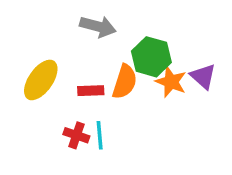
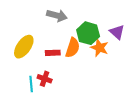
purple triangle: (203, 76) -> (117, 32), moved
cyan line: (100, 135) -> (31, 84), moved

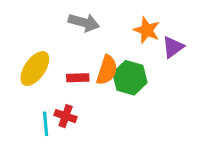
purple triangle: (117, 32) -> (173, 47), turned 42
green hexagon: (88, 33) -> (130, 78), moved
orange star: (99, 48) -> (147, 30), moved

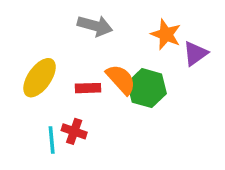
orange semicircle: (107, 70) -> (121, 79), turned -60

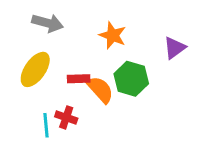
gray arrow: (95, 26) -> (48, 23), moved
orange star: (166, 34) -> (113, 35), moved
orange semicircle: (121, 79) -> (100, 90), moved

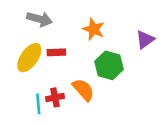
red rectangle: (79, 79) -> (56, 52), moved
orange semicircle: (100, 90) -> (83, 90), moved
red cross: (66, 117) -> (55, 97), turned -30

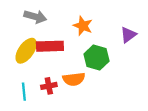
red rectangle: (56, 52) -> (50, 46), size x1.6
orange semicircle: (83, 90) -> (74, 79), turned 125
cyan line: (38, 104) -> (24, 92), moved

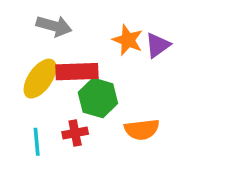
purple triangle: (128, 35) -> (158, 45), moved
green hexagon: (97, 58) -> (98, 98), moved
orange semicircle: (74, 79) -> (142, 129), moved

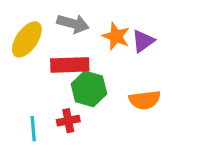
gray arrow: (54, 26) -> (73, 24), moved
yellow ellipse: (40, 79) -> (27, 39), moved
orange semicircle: (142, 129) -> (145, 100), moved

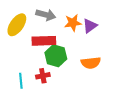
orange star: (116, 36) -> (73, 23), turned -30

